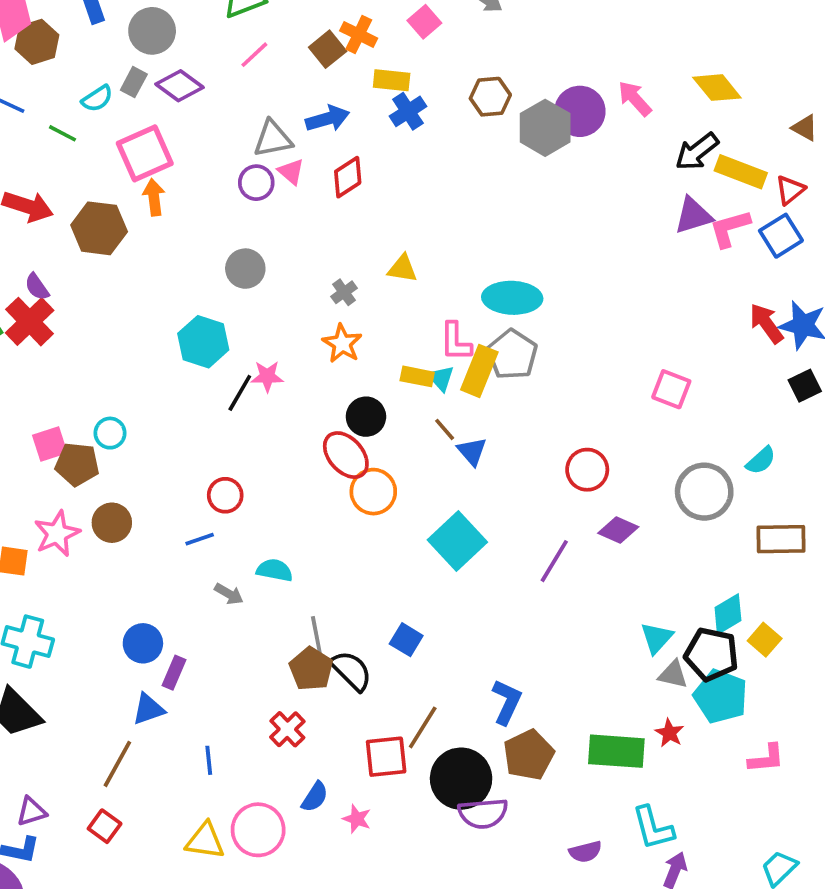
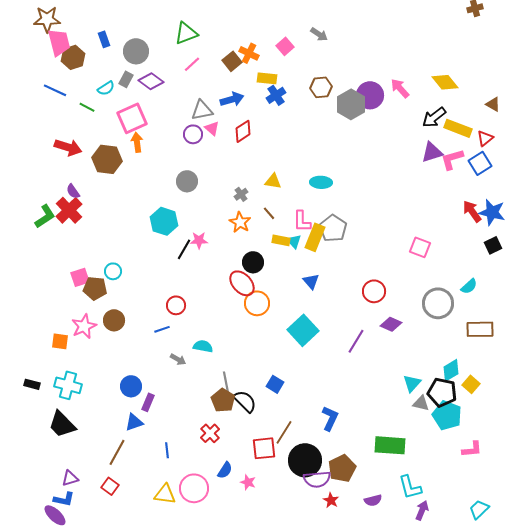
cyan ellipse: (512, 298) -> (321, 182), moved, size x0.7
brown line: (445, 429) -> (269, 213), moved
red star: (669, 733) -> (331, 500), moved
brown pentagon: (529, 755) -> (342, 468), moved

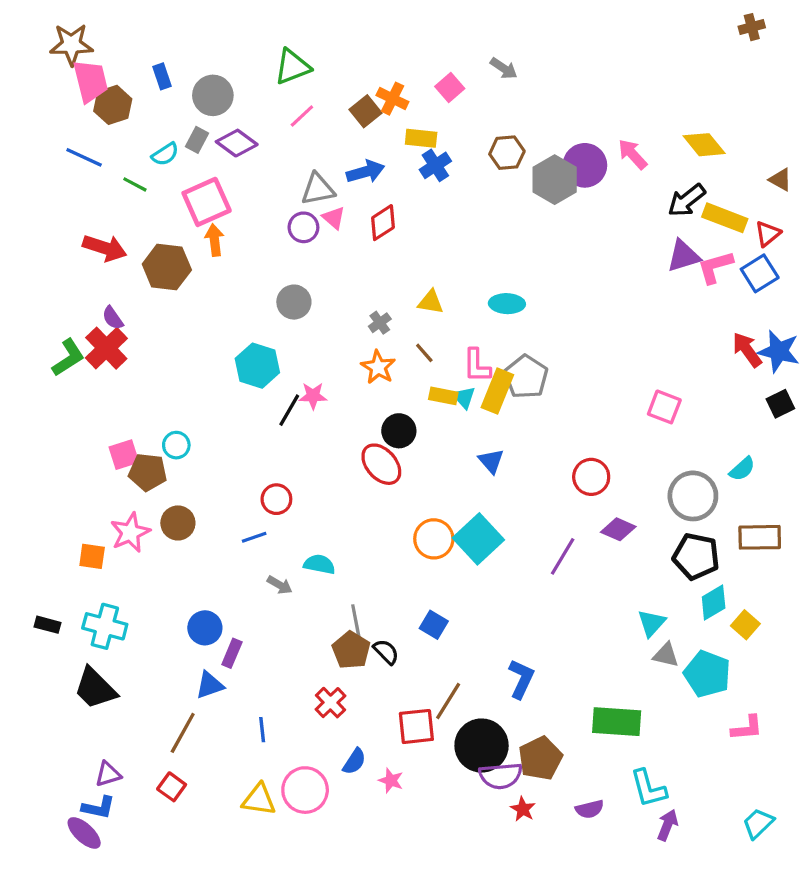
orange circle: (257, 303) -> (434, 539), moved
black pentagon: (442, 392) -> (696, 556), moved
black semicircle: (245, 401) -> (386, 652), size x0.7

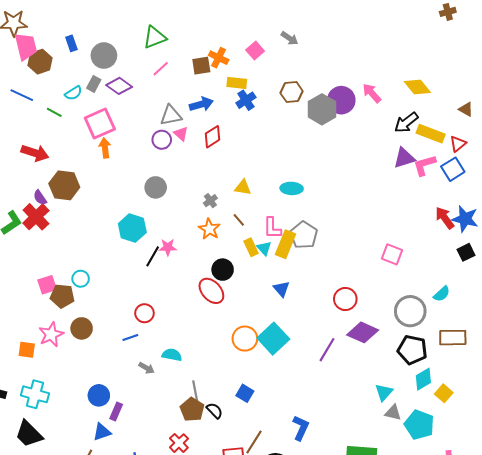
brown square: (365, 111) -> (201, 66), turned 30
brown hexagon: (167, 267) -> (64, 185), moved
yellow rectangle: (443, 396) -> (251, 247), turned 54
purple diamond: (618, 529) -> (363, 332), size x1.4

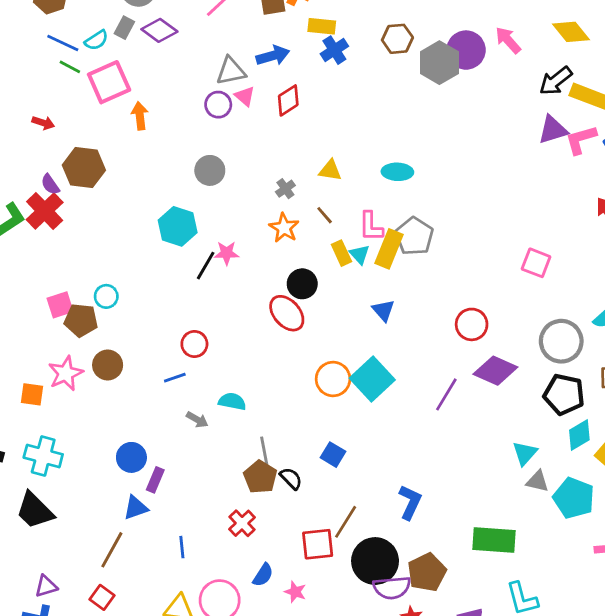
blue line: (22, 95) -> (63, 43), moved
pink square: (100, 124) -> (109, 82), moved
red arrow: (35, 153) -> (43, 123), size x0.6

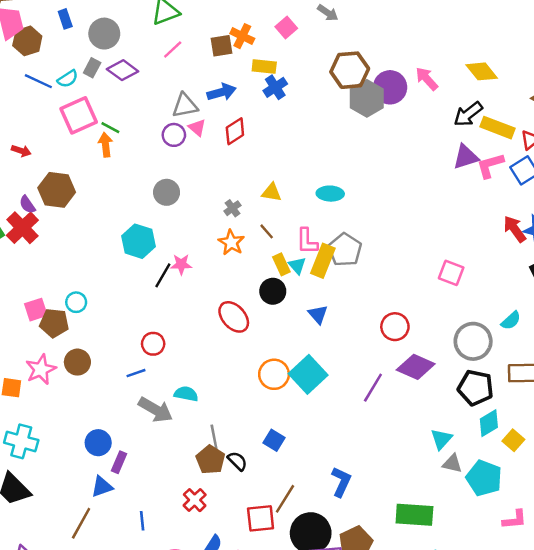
brown hexagon: (397, 39) -> (350, 70), moved, size x1.4
green line: (70, 67) -> (110, 128), moved
black circle: (302, 284) -> (273, 291), moved
gray arrow: (197, 420) -> (156, 410), size x1.8

